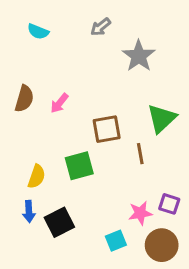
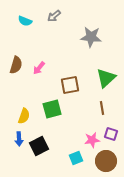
gray arrow: (101, 27) -> (54, 16), moved
gray star: (139, 56) -> (91, 37), turned -30
brown line: (140, 154) -> (102, 108), moved

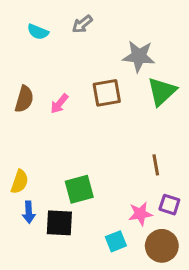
green triangle: (106, 78) -> (162, 91), moved
brown square: (70, 85) -> (107, 93), moved
green square: (52, 109) -> (79, 189), moved
yellow semicircle: (24, 116) -> (20, 182), moved
black square: (39, 146) -> (59, 223), turned 30

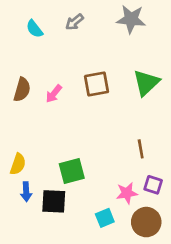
cyan semicircle: (38, 32) -> (34, 29), turned 30
gray star: (139, 56) -> (131, 19), moved

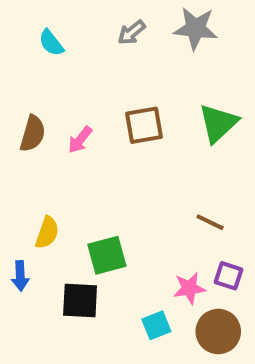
gray arrow: (74, 22) -> (132, 33), moved
brown line: (141, 149) -> (210, 222), turned -54
yellow semicircle: (18, 164) -> (47, 233), moved
blue arrow: (26, 192) -> (20, 276), moved

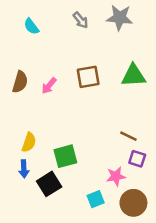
gray arrow: (132, 33) -> (81, 20), turned -90
green triangle: (218, 123) -> (133, 76), turned 40
blue arrow: (20, 276) -> (24, 169), moved
purple square: (229, 276) -> (137, 159), moved
black square: (80, 301) -> (49, 184), turned -35

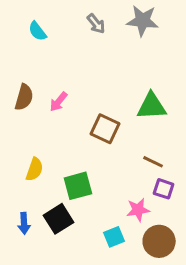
green triangle: (133, 76) -> (152, 106), moved
brown square: (88, 77) -> (105, 129), moved, turned 35
blue arrow: (24, 169) -> (24, 223), moved

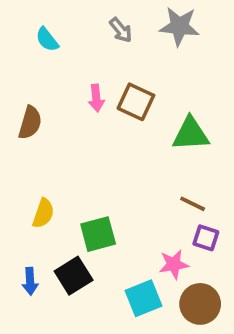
pink arrow: (58, 102) -> (96, 98), moved, turned -45
brown square: (105, 129) -> (136, 102), moved
cyan square: (114, 237) -> (143, 298), size x1.4

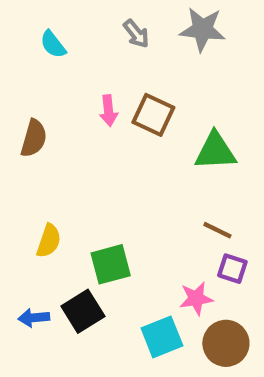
blue arrow: (30, 281) -> (34, 318), turned 88

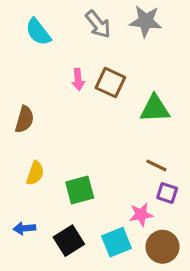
gray arrow: (136, 34) -> (98, 24), size x1.4
cyan semicircle: (53, 44) -> (38, 32), size x1.4
brown semicircle: (34, 138) -> (24, 119), moved
black square: (83, 311) -> (69, 241), moved

